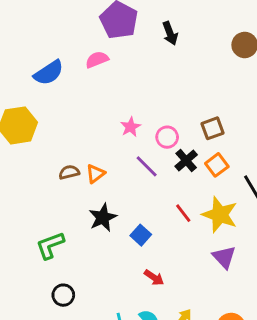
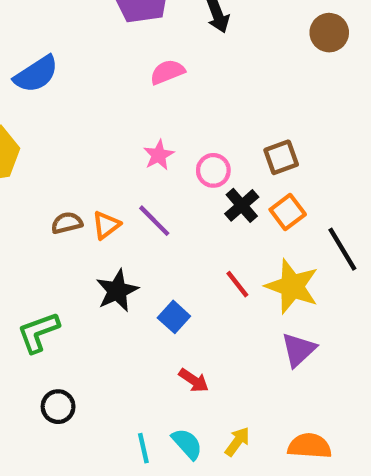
pink semicircle: (97, 60) -> (167, 72), moved
purple line: (147, 166) -> (154, 221), moved
purple triangle: (224, 257) -> (299, 350), turned 30

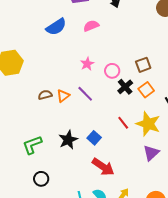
blue semicircle: (36, 74) -> (56, 27), moved
black star: (117, 291) -> (68, 140), moved
red arrow: (194, 380) -> (103, 167), size x1.6

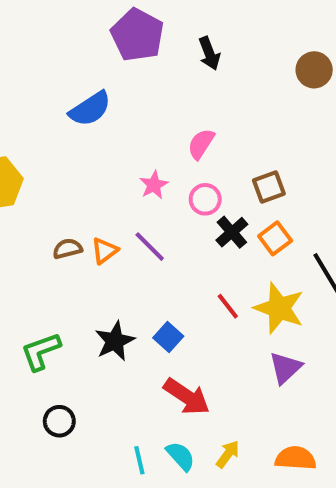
pink semicircle: (91, 26) -> (201, 144), moved, turned -35

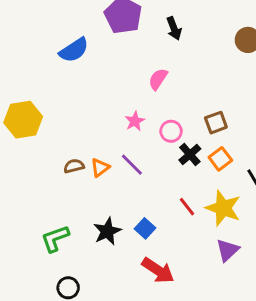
blue semicircle: (90, 109) -> (74, 50), moved
pink semicircle: (201, 144) -> (158, 79), moved

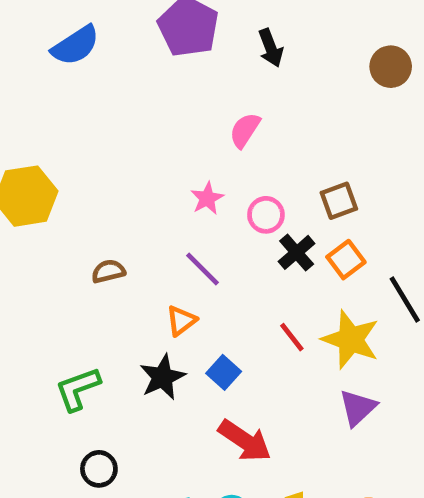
blue semicircle: (74, 50) -> (75, 45), moved
orange triangle: (100, 168) -> (181, 321), moved

